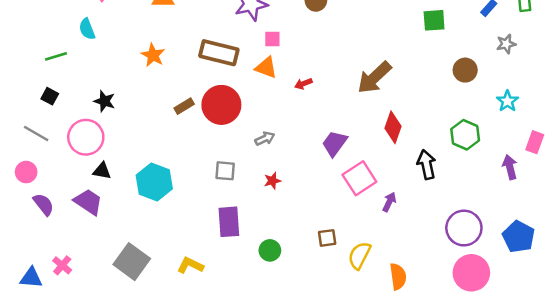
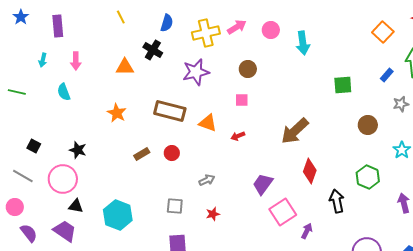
pink square: (272, 39) -> (242, 100), moved
green line: (56, 56) -> (17, 92), moved, turned 30
red circle: (221, 105) -> (172, 153), size x0.5

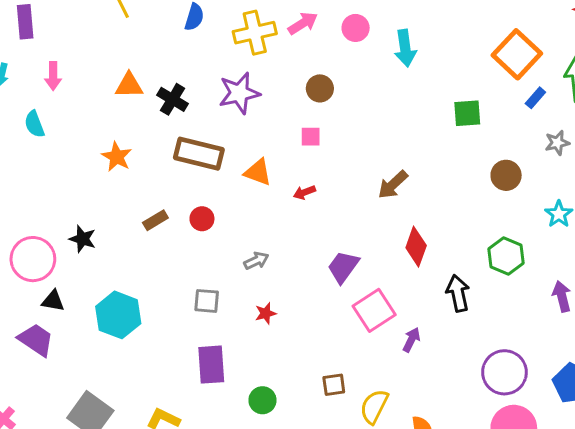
orange square: (383, 32) -> (517, 54), moved, size x1.4
black cross: (153, 50) -> (173, 99), moved
brown arrow: (295, 131) -> (393, 185), size x0.7
black star: (78, 150) -> (83, 239), moved

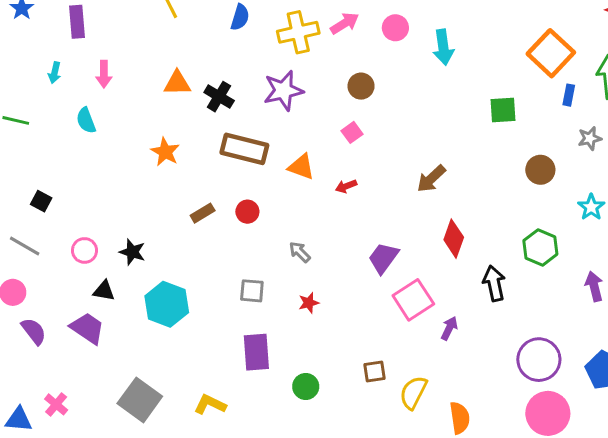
blue rectangle: (535, 98) -> (569, 95), turned -30
pink square: (311, 137) -> (352, 132), turned -36
black star: (83, 239) -> (132, 252), moved
pink circle: (33, 259) -> (85, 250), size x0.6
gray arrow: (256, 261) -> (300, 252), turned -110

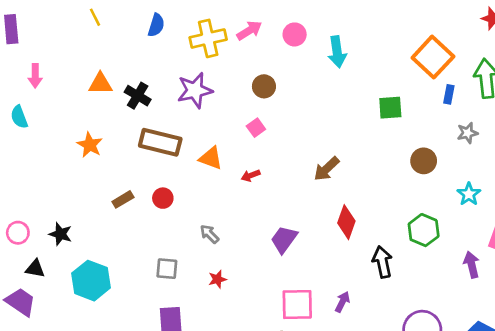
pink square: (413, 300) -> (297, 305), moved, turned 32

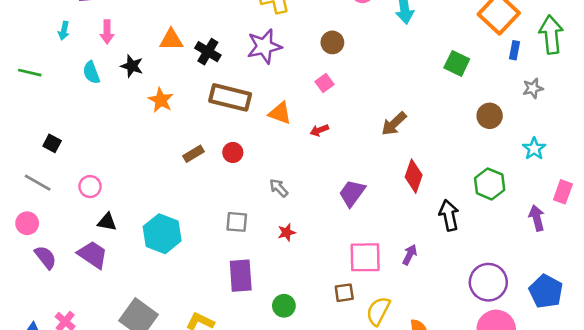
green square: (390, 108) -> (457, 63), turned 30
black star: (60, 234) -> (132, 66), moved

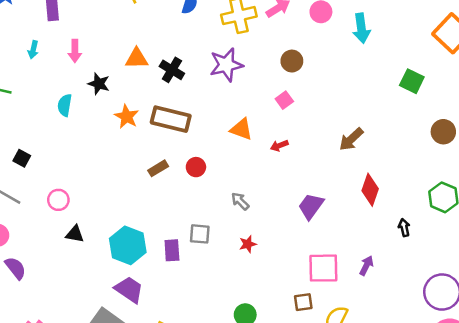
cyan semicircle: (91, 73) -> (65, 105), moved, turned 30
brown rectangle: (230, 97) -> (171, 119), moved
black arrow: (449, 215) -> (404, 228), size x0.6
purple trapezoid: (93, 255) -> (129, 289), moved
purple rectangle: (241, 276) -> (172, 250), moved, size x0.7

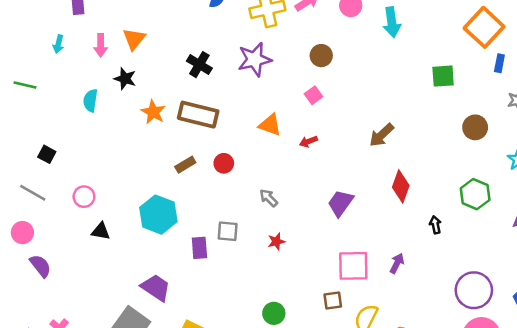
orange triangle: (137, 59) -> (134, 39), moved, turned -50
green square: (412, 81) -> (443, 76), turned -30
cyan hexagon: (128, 245) -> (158, 215), moved

